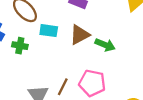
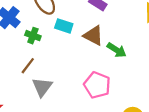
brown triangle: (80, 35) -> (93, 36), turned 45
brown line: (63, 87) -> (28, 66), moved

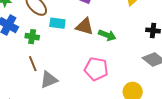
brown line: (28, 66) -> (33, 64), turned -49
gray triangle: (42, 87) -> (49, 80), turned 42

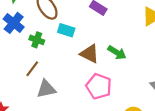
brown triangle: (85, 27) -> (90, 54), moved
brown line: (33, 64) -> (32, 69), turned 49

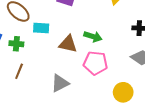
pink pentagon: (99, 86) -> (95, 63), moved
gray triangle: (46, 89) -> (60, 83), moved

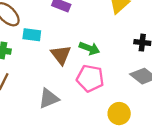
brown triangle: (68, 44) -> (61, 55), turned 36

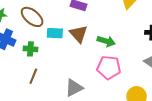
brown triangle: (61, 55) -> (78, 34), moved

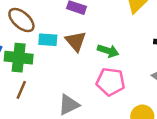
green cross: (30, 49) -> (19, 58), size x1.6

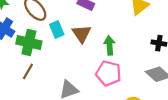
cyan rectangle: (48, 40) -> (57, 29), turned 56
green arrow: (108, 51) -> (109, 45), turned -120

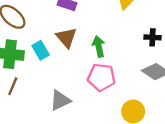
cyan rectangle: (57, 29) -> (41, 50), moved

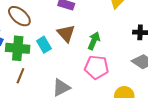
green arrow: (99, 47) -> (94, 41), turned 36

